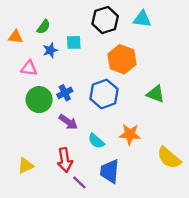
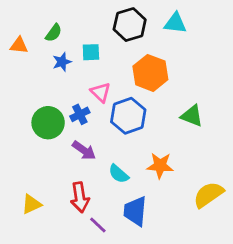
pink triangle: (29, 68) -> (101, 92), moved, turned 36
yellow semicircle: (169, 158) -> (208, 195), turned 105

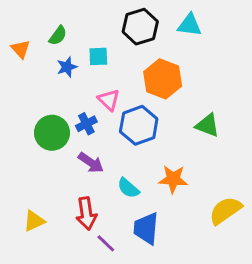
orange triangle: (19, 45) -> (21, 49), turned 42

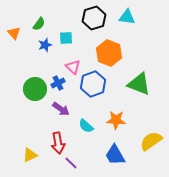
green triangle: (207, 125) -> (139, 84), size x1.4
yellow triangle: (34, 221) -> (30, 155), moved
blue trapezoid: (146, 228) -> (115, 155), moved, turned -35

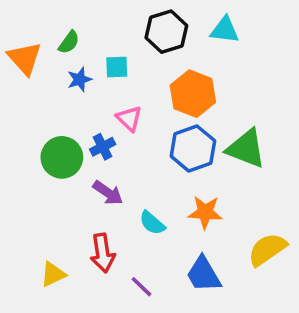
orange triangle: (14, 33) -> (25, 58), size x1.5
blue hexagon: (93, 84) -> (193, 149), moved
purple line: (71, 163) -> (142, 287), moved

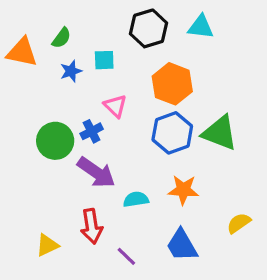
orange triangle: (25, 58) -> (22, 52), turned -36
purple arrow: (108, 193) -> (96, 172), size x1.4
cyan semicircle: (152, 223) -> (136, 199), turned 130
yellow semicircle: (267, 249) -> (239, 223), size x0.7

